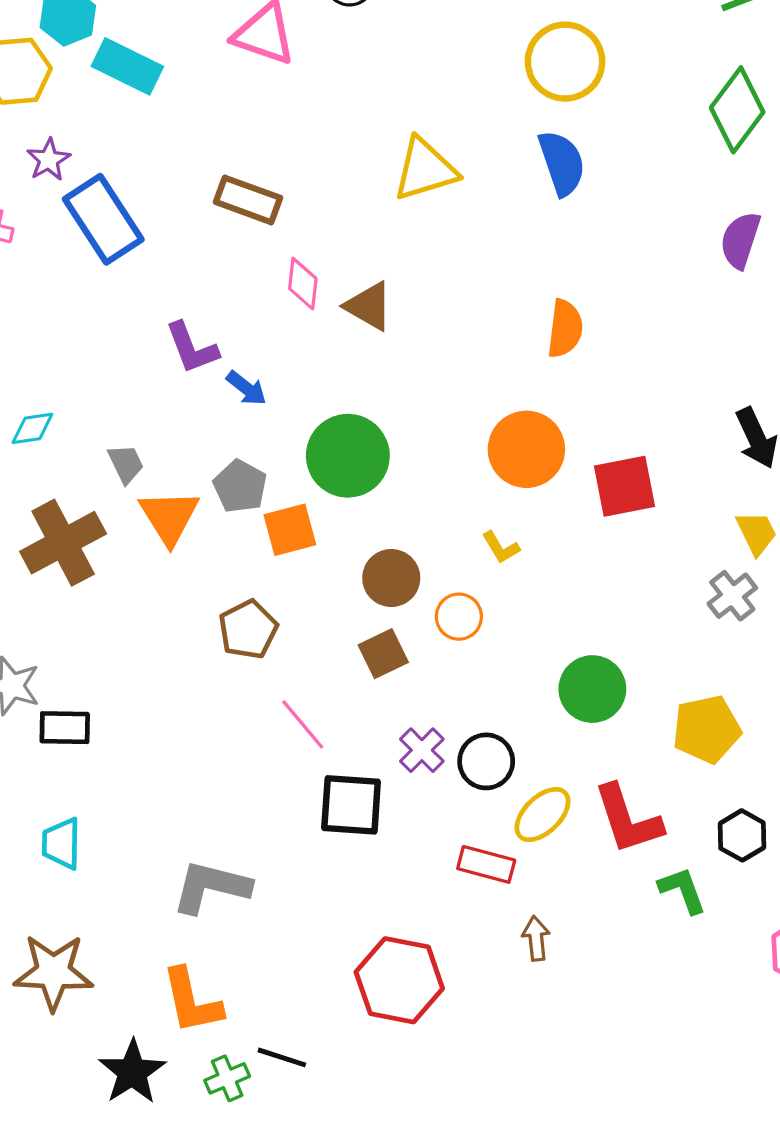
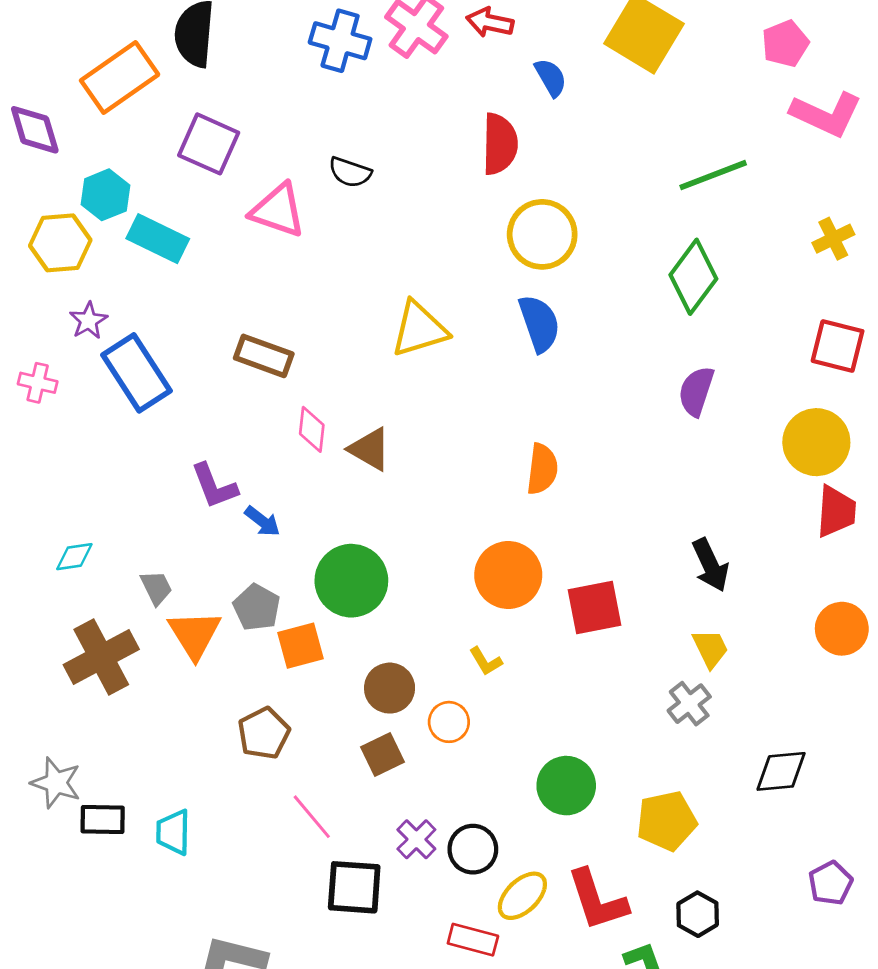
cyan trapezoid: (61, 843) -> (173, 832), moved

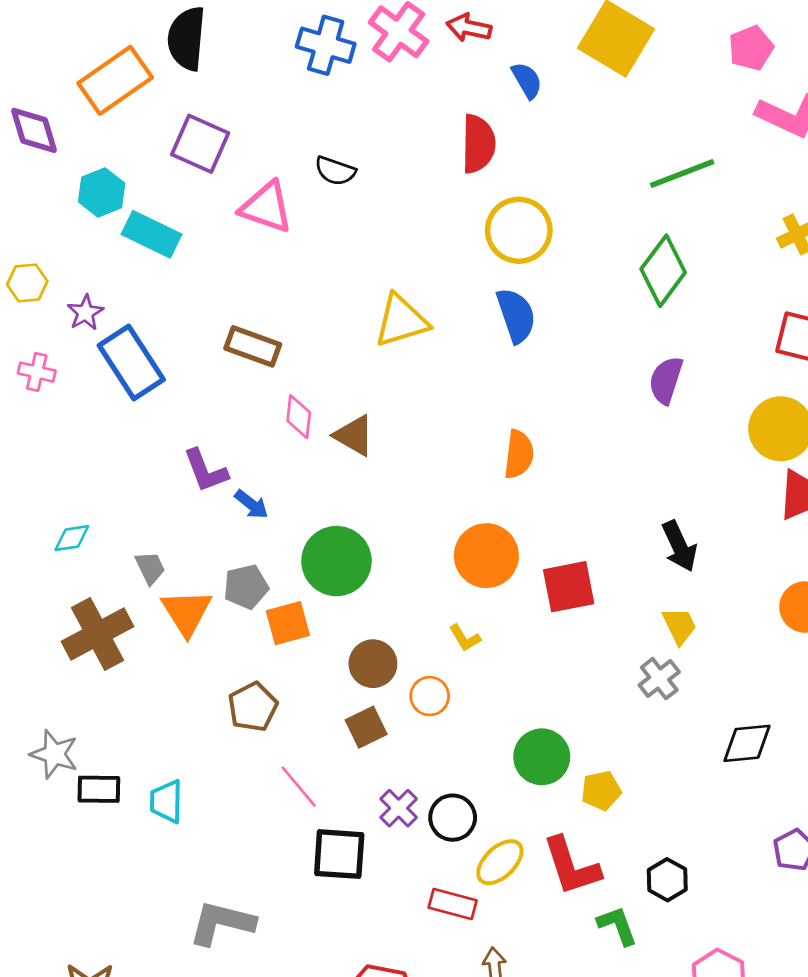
yellow hexagon: (60, 243) -> (27, 283), moved, size x0.7
gray pentagon: (257, 607) -> (246, 587), turned 30
yellow pentagon: (667, 821) -> (601, 791), moved, size x0.7

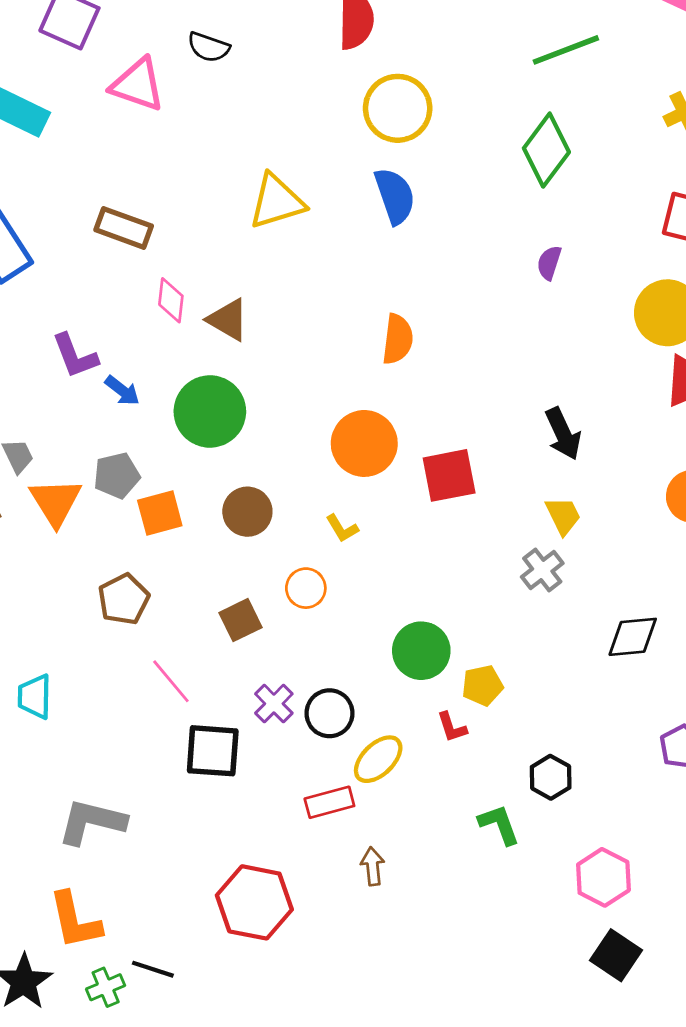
purple semicircle: (666, 380) -> (549, 263), size x0.7
green circle: (336, 561) -> (210, 411), moved
brown circle: (373, 664) -> (247, 512), moved
red L-shape: (571, 866) -> (452, 727), moved, size x0.5
red rectangle: (453, 904) -> (329, 802), turned -30

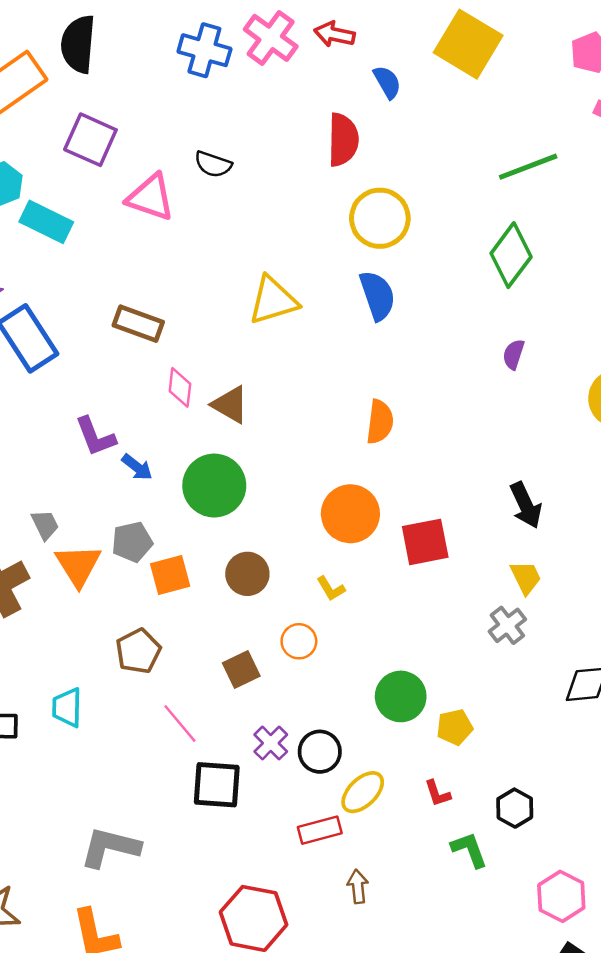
cyan trapezoid: (35, 697) -> (67, 708), moved
red L-shape: (452, 727) -> (437, 793), moved

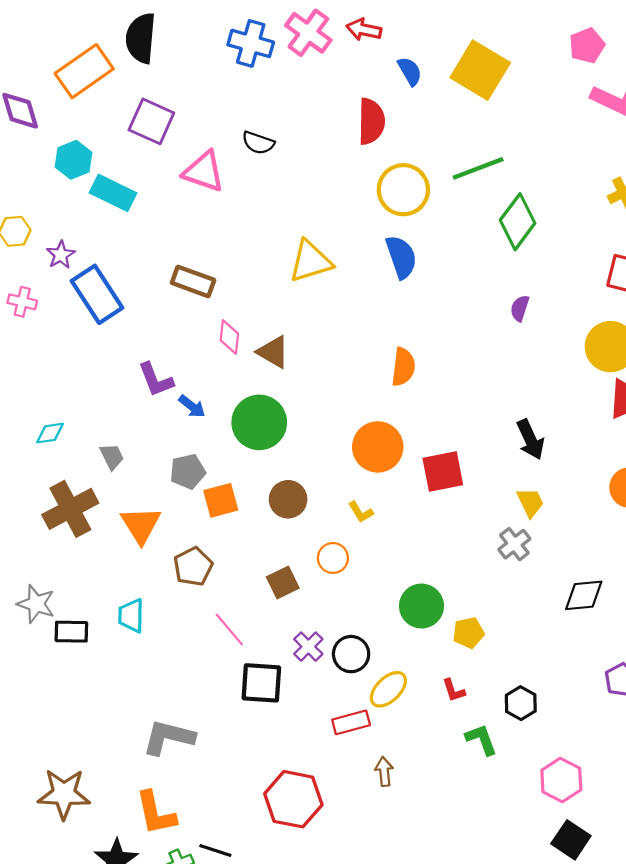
yellow square: (468, 44) -> (480, 70), moved
green line: (528, 167) -> (478, 168), moved
orange triangle: (78, 565) -> (141, 525), moved

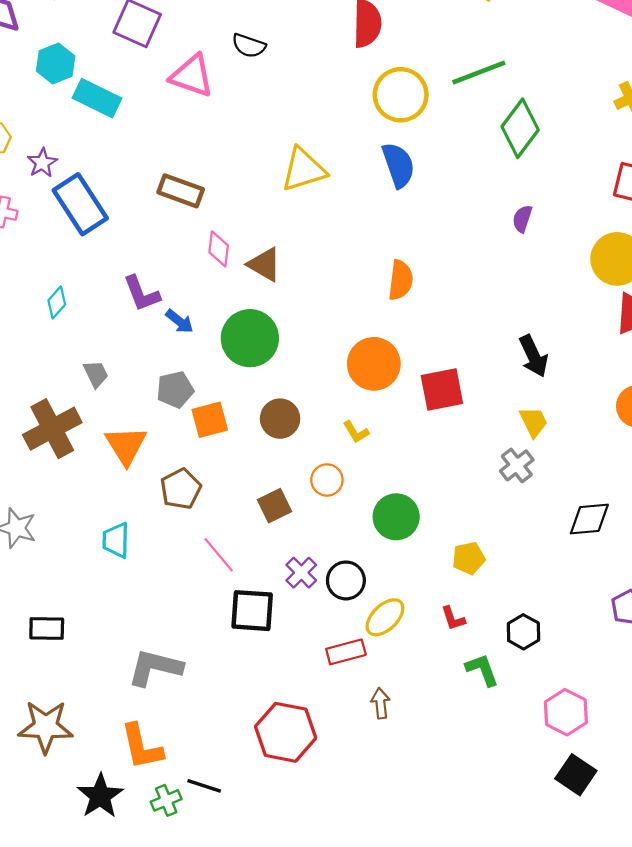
cyan diamond: (50, 433) -> (57, 302), moved, turned -40
green circle: (422, 606) -> (396, 517), moved
black rectangle: (71, 632) -> (47, 628), moved

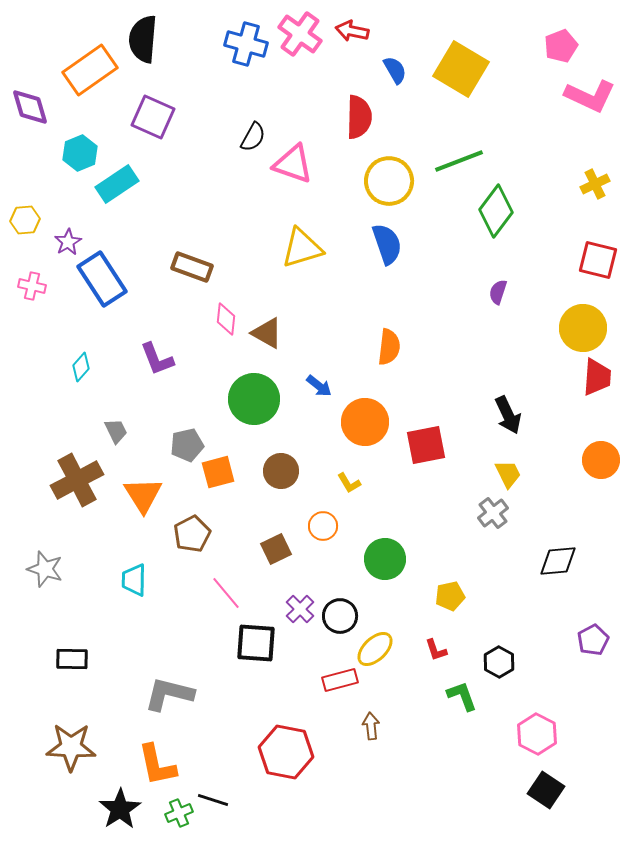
black semicircle: (249, 46) -> (253, 137), turned -80
pink triangle: (192, 76) -> (293, 164), moved
cyan rectangle: (97, 98) -> (117, 184), turned -60
blue arrow: (180, 321) -> (319, 386), moved

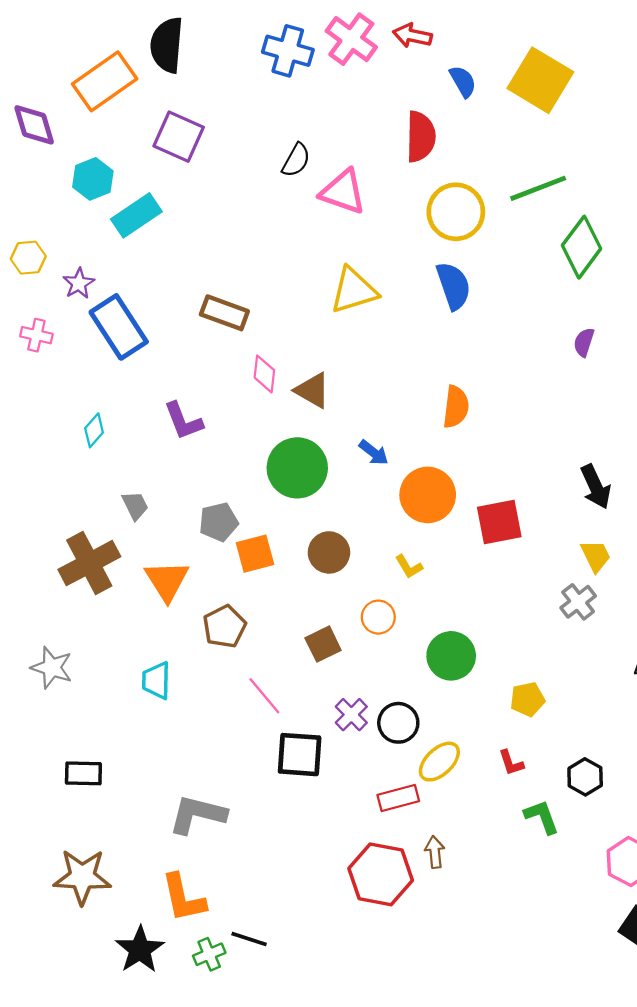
red hexagon: (286, 752) -> (381, 874), moved

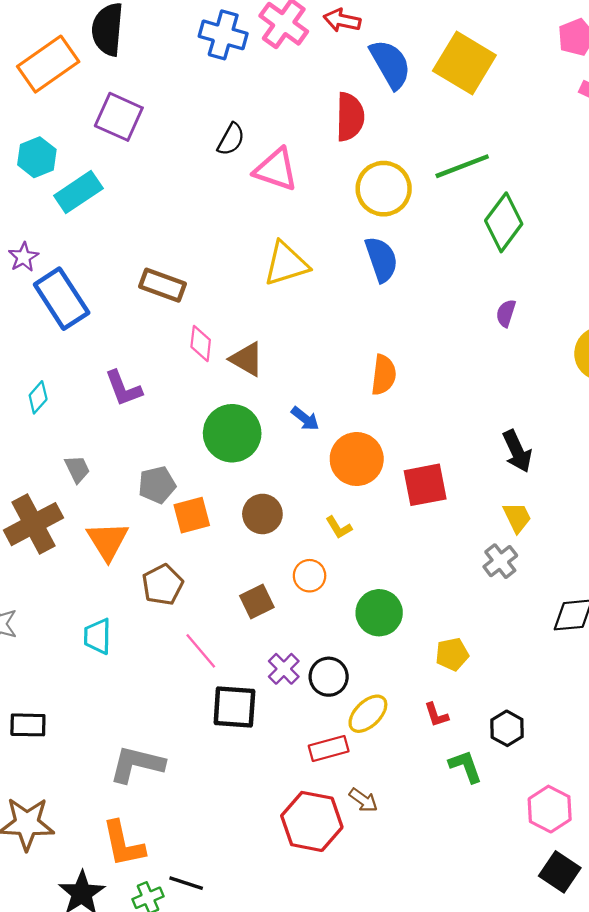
blue semicircle: (463, 81) -> (390, 64), size x1.6
brown arrow: (435, 852) -> (363, 800), turned 132

